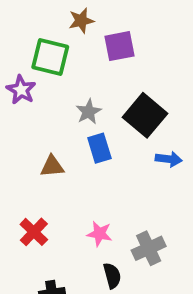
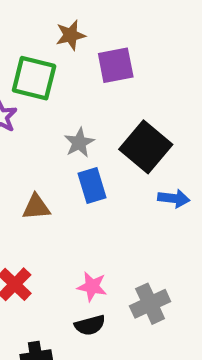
black semicircle: (112, 276) -> (90, 325), moved, turned 90

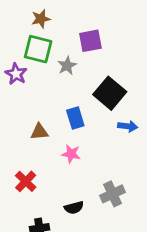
brown star: (71, 35) -> (41, 19), moved
gray star: (79, 143) -> (67, 66), moved
pink star: (92, 287) -> (71, 154), moved

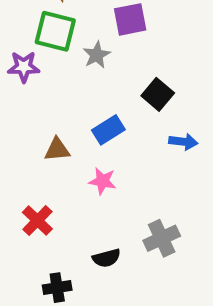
purple star: (16, 74) -> (24, 67), turned -30
black square: (110, 93) -> (158, 94), size x0.7
blue rectangle: (75, 118) -> (108, 130), turned 75

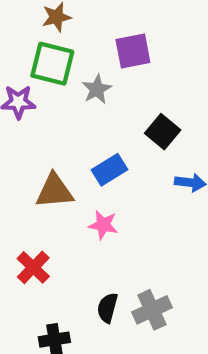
brown triangle: (57, 150) -> (54, 191), size x1.4
gray cross: (162, 238) -> (152, 310), moved
black semicircle: (106, 258) -> (107, 308), turned 120

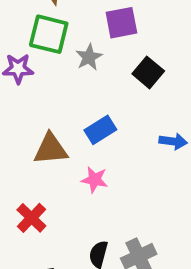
black square: (163, 132) -> (148, 72), moved

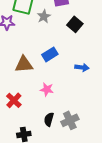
blue arrow: (173, 141) -> (82, 67), moved
pink star: (95, 180) -> (47, 89), moved

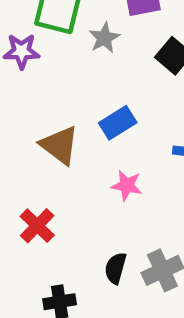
brown triangle: (24, 64) -> (60, 145), turned 42
pink star: (47, 89) -> (127, 185), moved

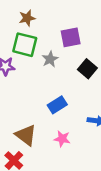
brown triangle: (60, 145) -> (26, 135), moved

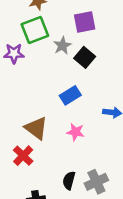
green square: (25, 45) -> (35, 30), turned -35
black square: (87, 69) -> (85, 57), moved

